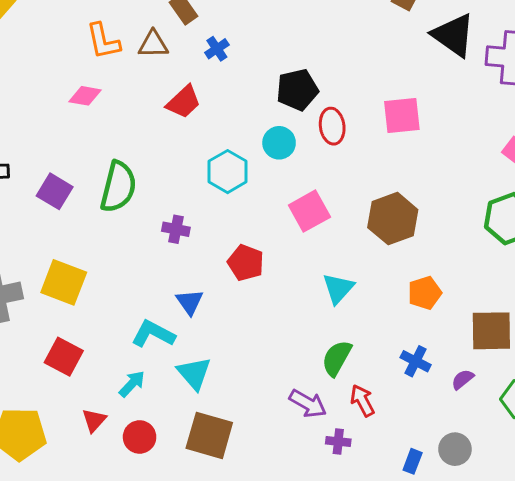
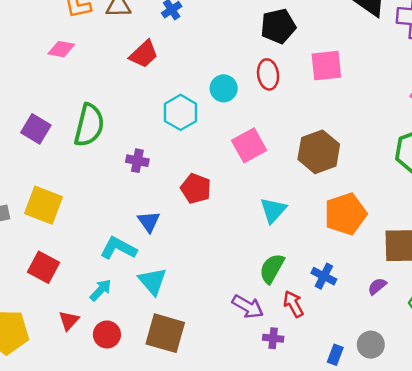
black pentagon: (297, 90) -> (278, 26), moved
orange pentagon: (425, 293) -> (345, 214), size x1.5
blue cross: (416, 361) -> (324, 276), moved

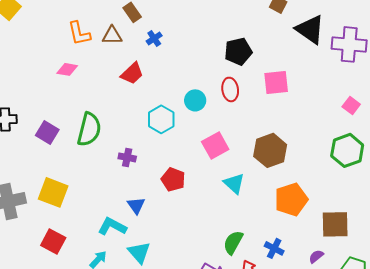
cyan triangle: (273, 210) -> (234, 183), moved, turned -30

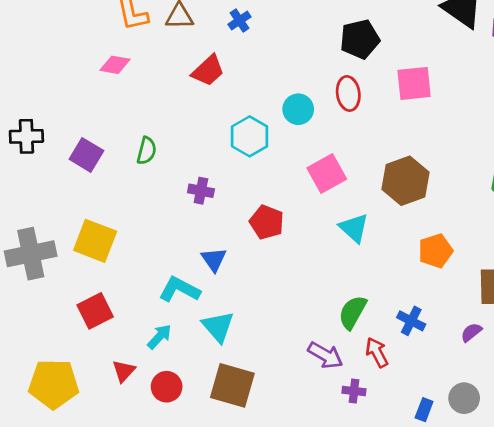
green semicircle: (89, 129) -> (147, 151), size x0.6
orange pentagon: (291, 199) -> (436, 251), size x0.7
red square: (53, 241) -> (95, 311), turned 35

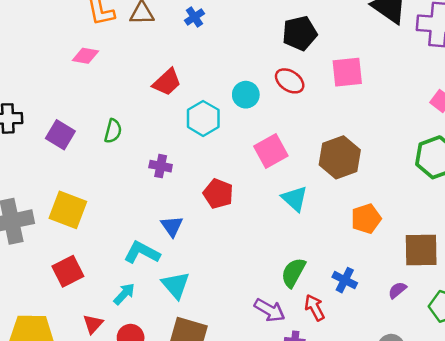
red trapezoid: (208, 71) -> (167, 82), moved
red ellipse: (348, 93) -> (290, 81), turned -48

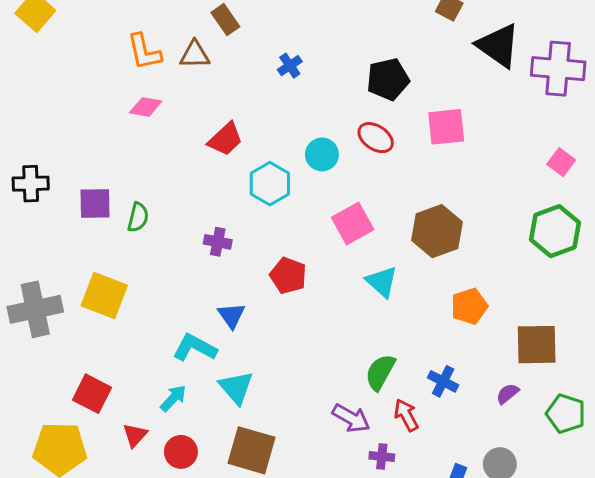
blue cross: (194, 17) -> (290, 66), moved
pink diamond: (85, 56) -> (146, 107), moved
green semicircle: (113, 131) -> (138, 217), moved
purple square: (60, 135) -> (95, 204), turned -32
red square: (68, 271) -> (92, 394), moved, turned -36

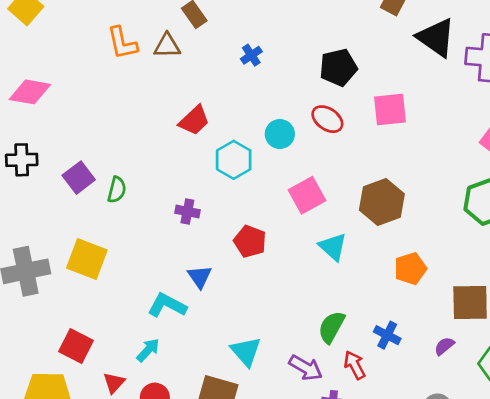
pink diamond: (146, 107) -> (30, 92), moved, size x1.4
purple square: (95, 204) -> (79, 178), turned -36
cyan triangle: (236, 388) -> (246, 351), moved

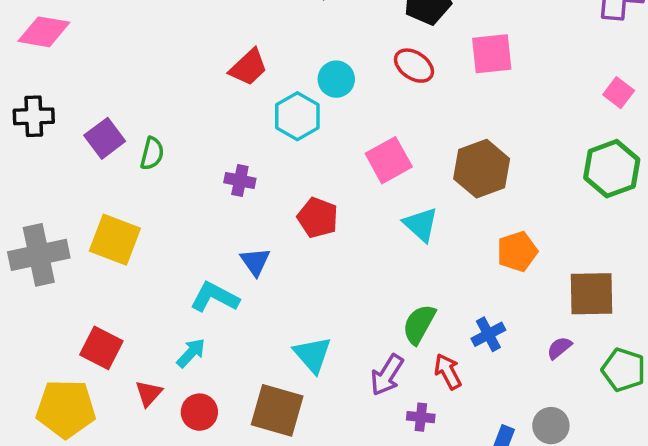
cyan circle: (280, 134) -> (336, 79), moved
blue cross: (387, 335) -> (488, 334), turned 35
purple arrow: (306, 368) -> (387, 375), turned 92

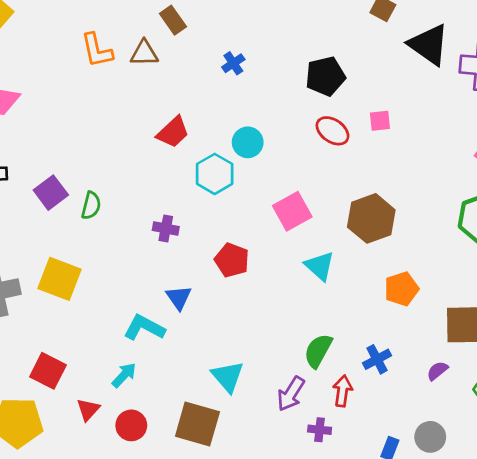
pink square: (492, 54) -> (380, 121), size x0.6
red ellipse: (414, 66) -> (332, 131), moved
red arrow: (448, 371) -> (343, 391), turned 36

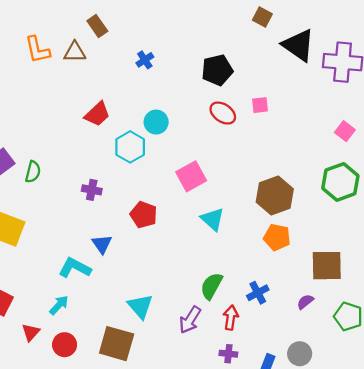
brown hexagon: (371, 218) -> (275, 196), moved
orange pentagon: (401, 289) -> (277, 237), turned 30
purple cross: (320, 430) -> (228, 354), moved

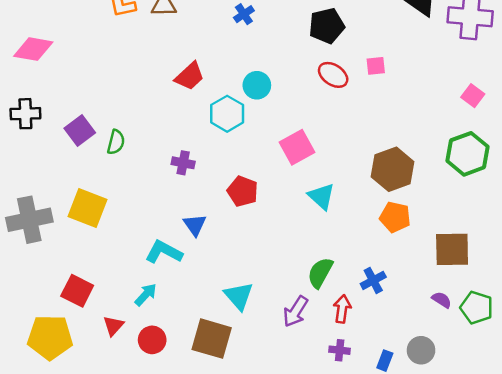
purple semicircle: (305, 302) -> (442, 300), moved, turned 72

